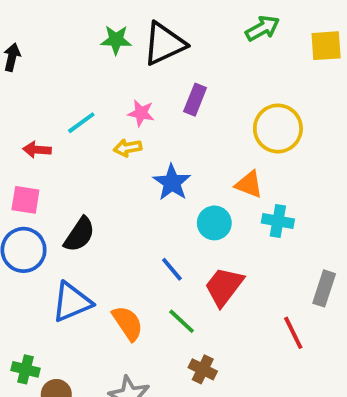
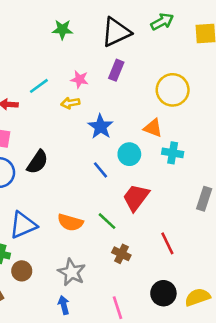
black triangle: (164, 44) -> (116, 32), moved
blue line: (172, 269) -> (100, 170), moved
blue triangle: (72, 302) -> (23, 225), moved
orange semicircle: (128, 323) -> (70, 222), turned 140
red line: (293, 333) -> (167, 243), moved

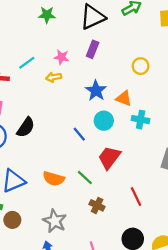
yellow circle: (173, 90) -> (141, 66), size x0.6
blue star: (100, 127) -> (96, 91), moved

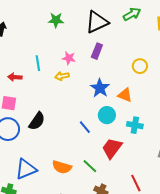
cyan line: (27, 63) -> (38, 63), turned -63
cyan cross: (141, 120) -> (135, 125), moved

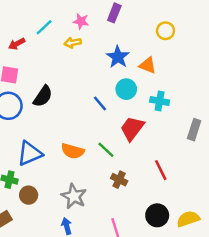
cyan line: (38, 63) -> (44, 27), turned 56
red arrow: (15, 77) -> (17, 44), turned -32

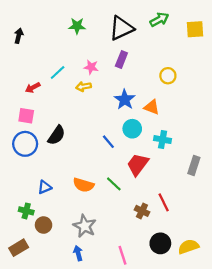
blue triangle: (30, 153) -> (45, 187), size x0.6
brown cross: (119, 180) -> (142, 211), moved

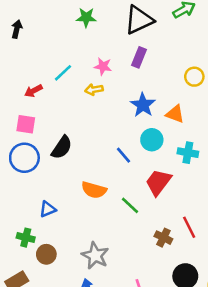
orange semicircle: (84, 185) -> (94, 190), moved

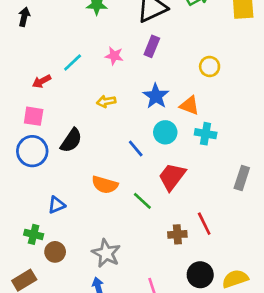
yellow arrow: (94, 90) -> (106, 101), moved
cyan cross: (188, 153) -> (206, 134), moved
brown cross: (163, 238) -> (177, 234), turned -30

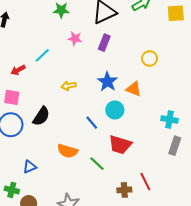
pink star: (114, 56) -> (75, 38), moved
cyan cross: (206, 134) -> (170, 119), moved
red trapezoid: (172, 177) -> (120, 145), turned -110

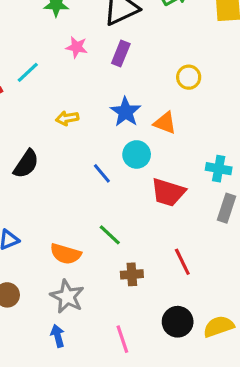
red trapezoid: (120, 145) -> (168, 192), moved
orange semicircle: (68, 151) -> (66, 254), moved
brown cross: (124, 190) -> (132, 274), moved

